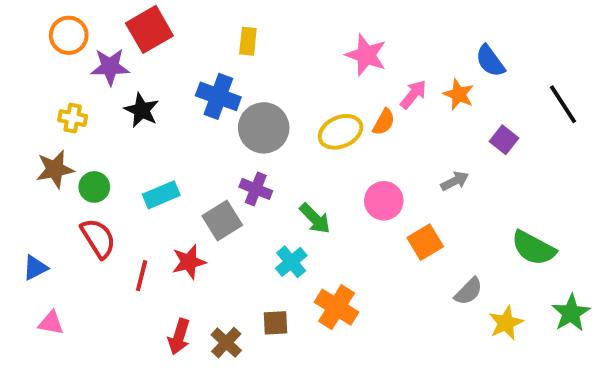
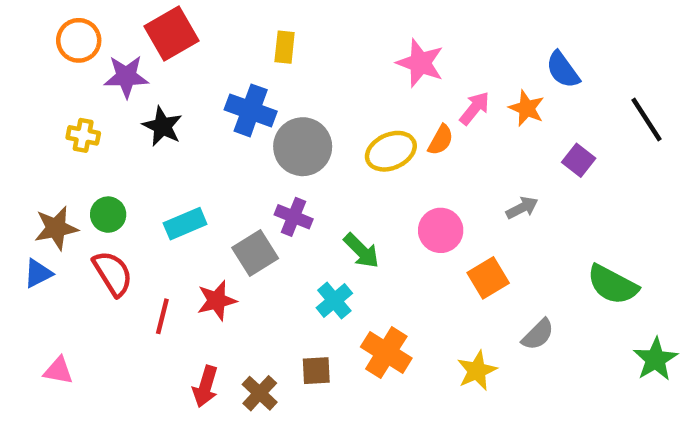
brown star: (55, 169) -> (56, 228), moved
blue triangle: (35, 268) -> (38, 273), moved
yellow star: (506, 323) -> (477, 371), moved

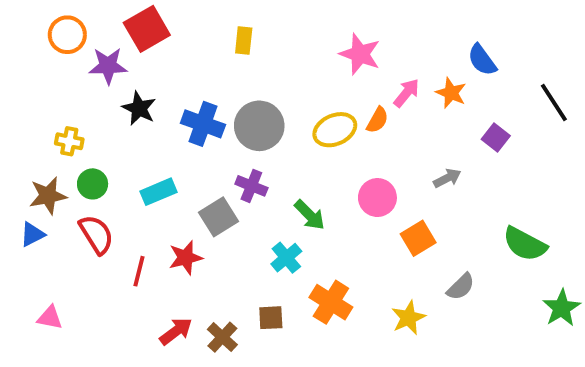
blue cross: (251, 110) -> (203, 124), moved
yellow cross: (83, 135) -> (69, 141), moved
red arrow: (205, 386) -> (176, 331), turned -144

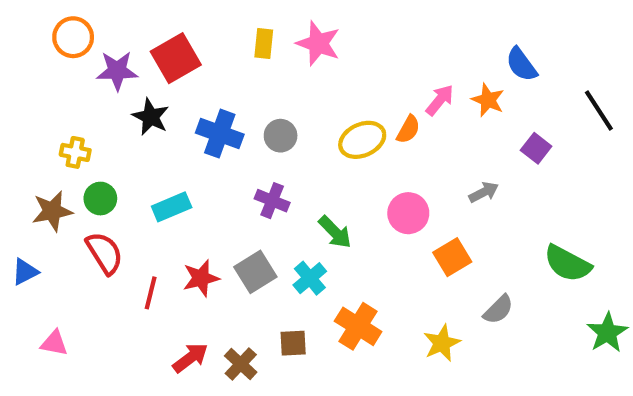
red square: (147, 29) -> (176, 58), moved
pink star: (360, 54) -> (318, 43), moved
gray circle: (259, 126) -> (281, 136), size x0.6
gray square: (218, 217) -> (255, 272), moved
blue triangle: (32, 234) -> (25, 272), moved

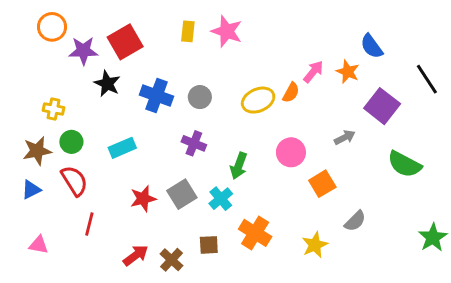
purple square: (536, 148) -> (382, 106), size x1.6
green arrow: (335, 232) -> (239, 166), turned 65
green semicircle: (568, 263) -> (404, 164), moved
blue triangle: (25, 272) -> (31, 190), moved
red line: (151, 293) -> (89, 224), moved

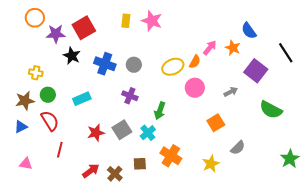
pink circle: (291, 152) -> (195, 88), moved

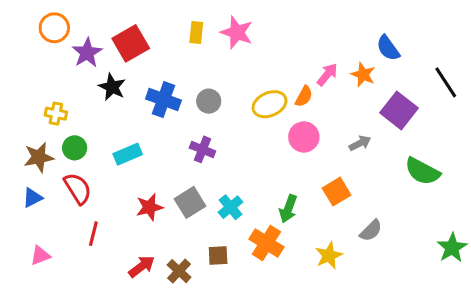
purple star: (56, 34) -> (87, 53), turned -30
green arrow: (160, 111) -> (288, 209), moved
pink triangle: (26, 164) -> (40, 255), turned -32

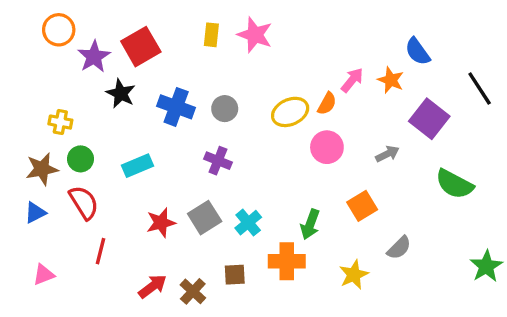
orange cross: (266, 243) -> (287, 261), turned -32

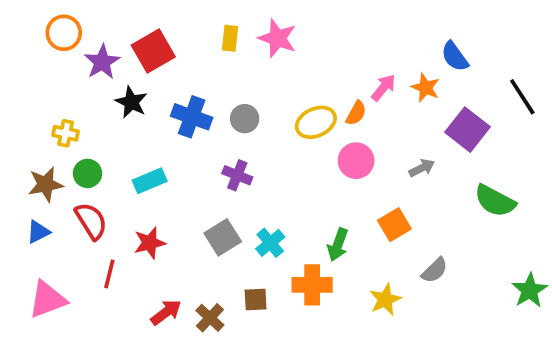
red star: (161, 223) -> (150, 243), moved
pink triangle: (44, 275) -> (47, 299), size x1.6

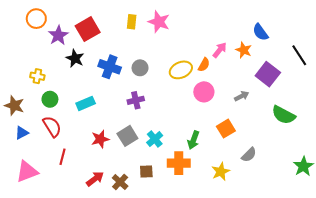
purple cross: (237, 175) -> (136, 100), turned -35
brown star: (45, 184) -> (14, 106), moved, turned 30
red star: (150, 243) -> (100, 139), moved

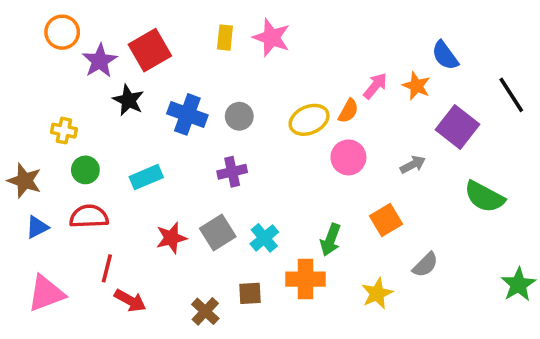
red semicircle: (52, 126) -> (89, 216), turned -60
red arrow: (95, 179) -> (130, 301), moved, turned 66

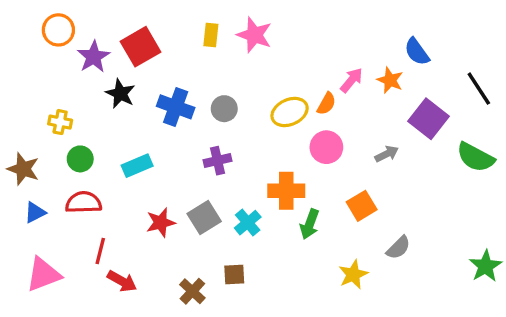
green semicircle: (484, 197) -> (475, 157), moved
orange cross: (305, 279) -> (286, 191), moved

